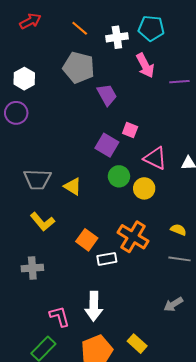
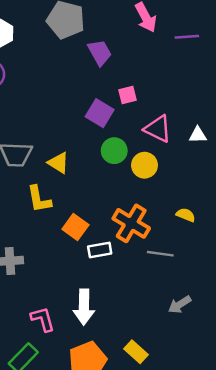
pink square: (130, 130) -> (128, 95), turned -35
yellow L-shape: (42, 222) -> (39, 199), moved, turned 30
gray line: (179, 259) -> (160, 254), moved

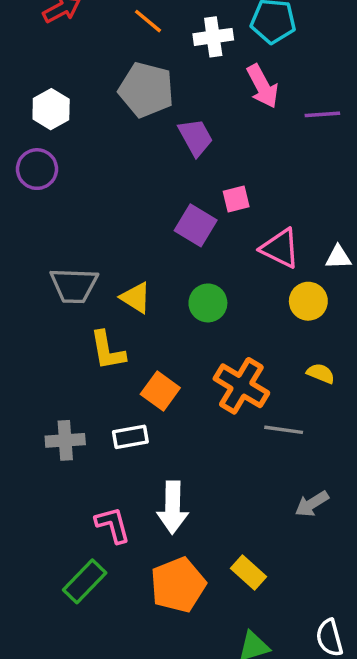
green circle: (114, 151) -> (208, 303), moved
yellow circle: (144, 165) -> (308, 301), moved
white rectangle: (100, 250) -> (130, 437), moved

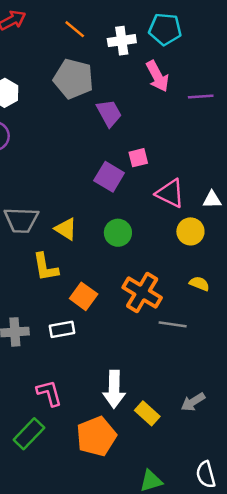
gray arrow: (312, 504) -> (193, 402), moved
white arrow: (173, 507) -> (114, 389), moved
yellow rectangle: (248, 573) -> (147, 413), moved

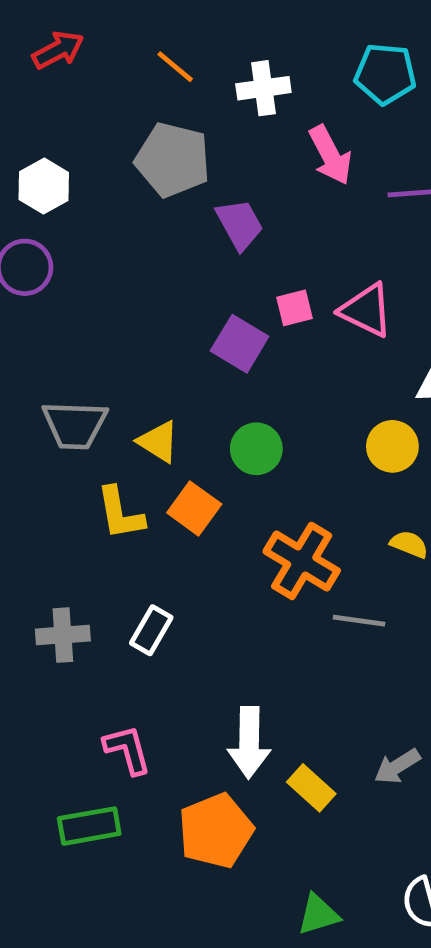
cyan pentagon: (165, 29) -> (385, 74), moved
pink triangle: (170, 193) -> (366, 310), moved
orange square: (84, 296) -> (194, 508), moved
white rectangle: (62, 329) -> (151, 630), turned -50
green rectangle: (29, 434) -> (89, 826), turned 36

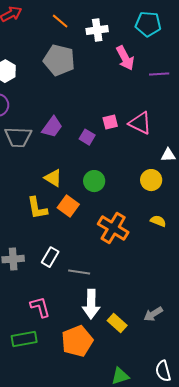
purple trapezoid: (240, 224) -> (52, 127), moved, turned 65
purple square: (240, 344) -> (87, 137), size x0.7
gray trapezoid: (75, 425) -> (18, 137), moved
gray line: (359, 621) -> (79, 272), moved

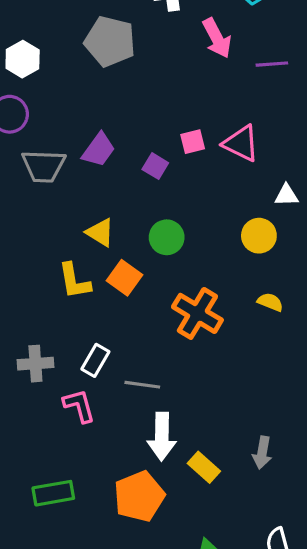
pink L-shape: (40, 307) -> (79, 406), moved
gray arrow: (153, 314) -> (262, 453), turned -48

